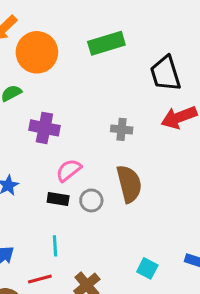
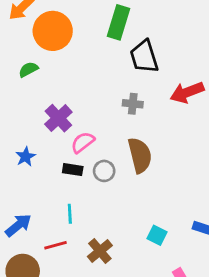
green rectangle: (106, 43) -> (118, 22), turned -56
black trapezoid: (165, 73) -> (144, 57), moved
purple cross: (44, 128) -> (58, 118), moved, turned 36

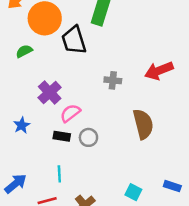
black trapezoid: (144, 57) -> (74, 40), moved
brown semicircle: (140, 155) -> (143, 124), moved

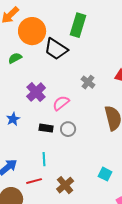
black trapezoid: (74, 40) -> (56, 49), turned -40
gray cross: (113, 80) -> (88, 82), turned 32
pink semicircle: (70, 113) -> (61, 103), moved

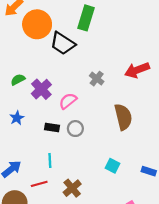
green semicircle: (15, 58) -> (18, 80), moved
cyan square: (105, 174) -> (113, 166), moved

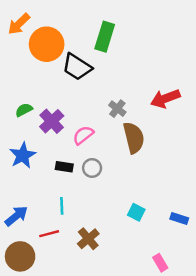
brown semicircle: (123, 117) -> (134, 138), moved
blue star: (17, 118) -> (23, 155), size x1.5

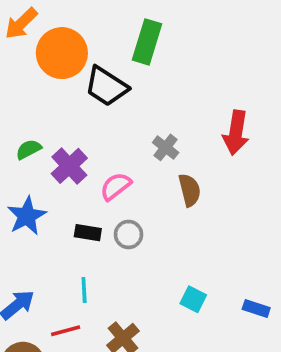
red arrow: (165, 99) -> (236, 133), turned -60
brown semicircle: (134, 138) -> (190, 190), size x0.7

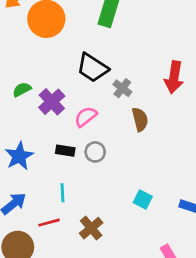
black trapezoid: (106, 86) -> (92, 68), moved
blue star: (27, 216) -> (19, 156), moved

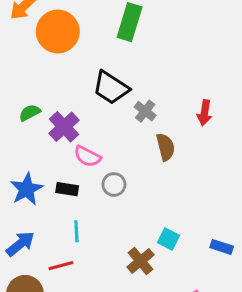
red arrow: (174, 77) -> (204, 113), moved, size x0.7
pink semicircle: (86, 117) -> (87, 156), moved, turned -115
black rectangle: (65, 151) -> (67, 189), moved
brown cross: (91, 228) -> (140, 261), moved

